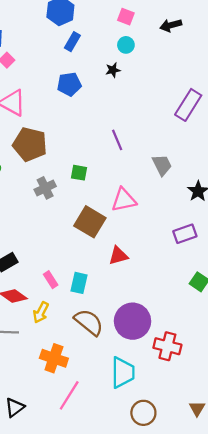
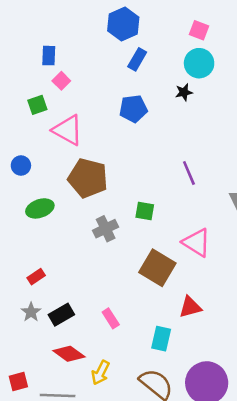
cyan circle: (126, 45) -> (199, 63), size x1.5
pink triangle: (124, 200) -> (197, 243), turned 44
pink rectangle: (51, 280) -> (111, 318), moved
cyan rectangle: (79, 283) -> (161, 339), moved

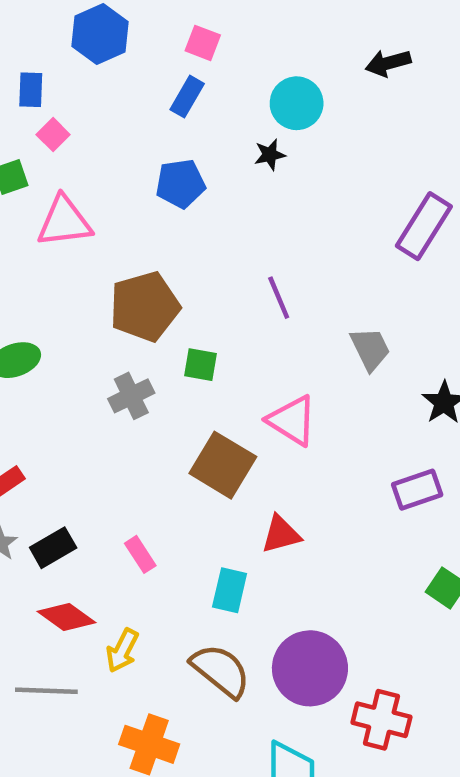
blue hexagon: (123, 24) -> (100, 34), moved
pink square: (199, 30) -> (203, 43), moved
pink triangle: (68, 130) -> (64, 222), turned -36
brown pentagon: (88, 178) -> (145, 307), moved, turned -30

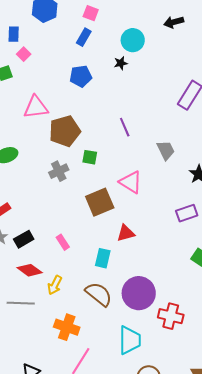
pink triangle: (64, 222) -> (36, 107), moved
brown square: (223, 465) -> (100, 202), turned 36

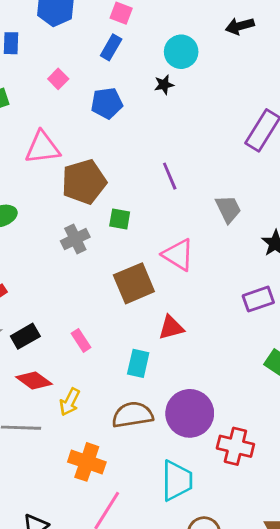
pink square: (24, 54) -> (58, 79), moved
brown semicircle: (99, 294) -> (133, 415), turned -48

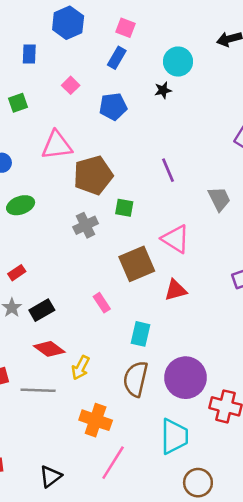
red triangle: (171, 328) -> (175, 290), moved
pink rectangle: (81, 340) -> (102, 303), moved
brown semicircle: (133, 415) -> (136, 379), turned -68

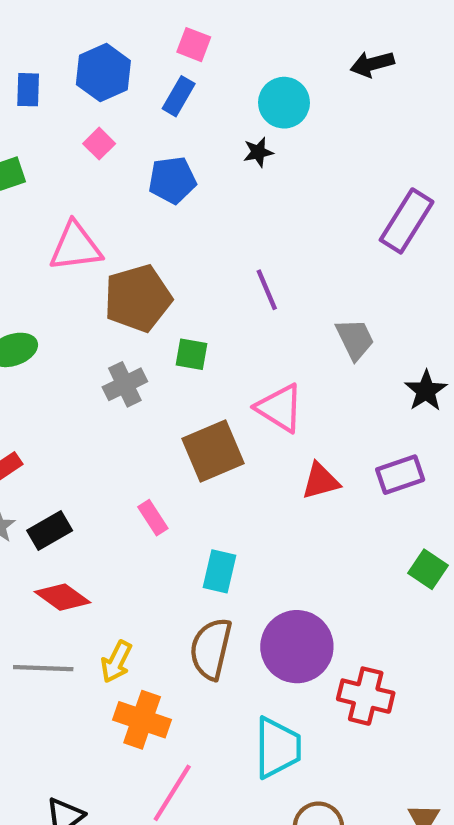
blue hexagon: (68, 23) -> (103, 73), moved
red triangle: (175, 290) -> (321, 481), moved
yellow arrow: (81, 368) -> (116, 662), moved

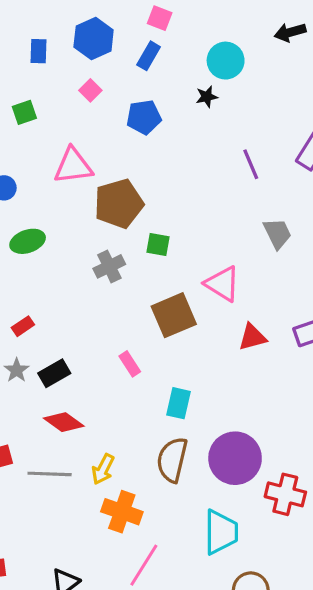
purple line: (267, 290) -> (251, 164), moved

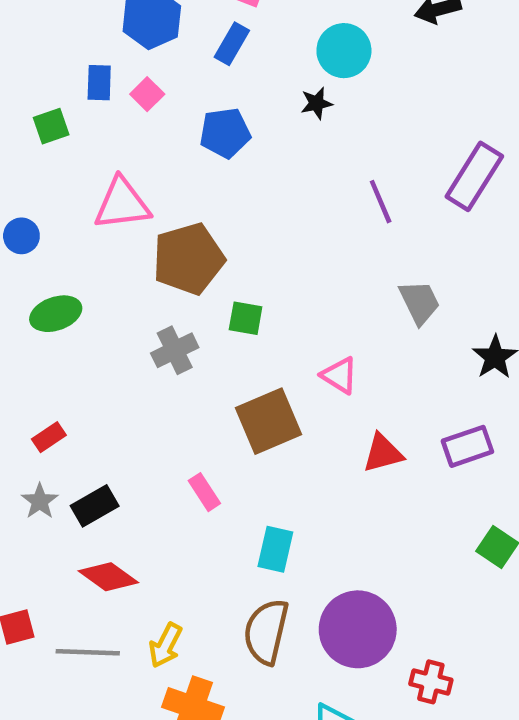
blue rectangle: (39, 51) -> (99, 83), moved
pink triangle: (222, 284) -> (339, 375), size x0.7
red cross: (285, 494) -> (431, 682), size x0.7

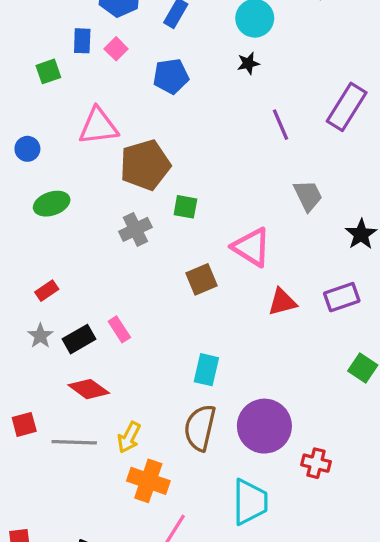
black star: (317, 103) -> (248, 63), moved
pink triangle: (339, 375) -> (252, 247), size x1.5
brown square: (268, 421) -> (202, 279), size x0.7
pink rectangle: (204, 492) -> (119, 329), moved

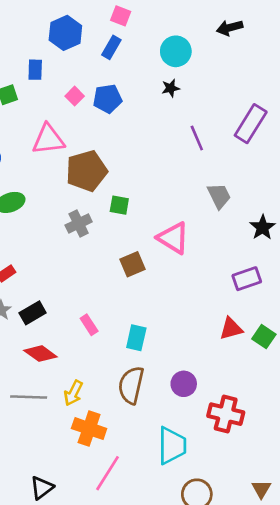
pink square: (116, 49) -> (75, 96), moved
red triangle: (282, 302) -> (231, 329), moved
pink rectangle: (119, 329) -> (89, 325), moved
purple circle: (264, 426) -> (184, 384), size x0.6
red cross: (316, 463) -> (226, 414), size x1.5

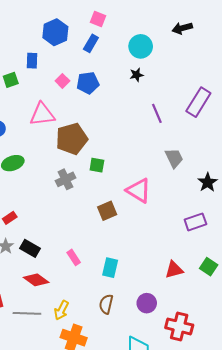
black rectangle: (33, 313) -> (30, 248), turned 60
red triangle: (231, 329) -> (174, 270), moved
brown semicircle: (131, 385) -> (106, 304), size x0.7

